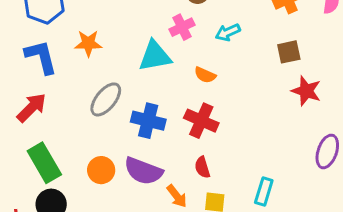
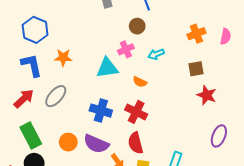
gray ellipse: (106, 99) -> (56, 96), moved
red semicircle: (202, 167) -> (135, 143), size x1.5

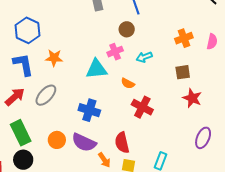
red cross: (136, 112) -> (142, 107), moved

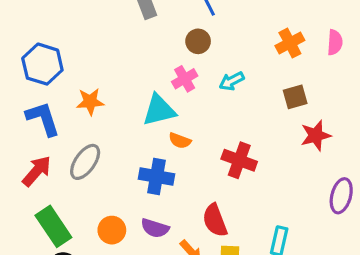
orange semicircle: (128, 83) -> (180, 141), moved
red star: (192, 98) -> (316, 135), turned -30
purple semicircle: (84, 142) -> (155, 228), size x0.7

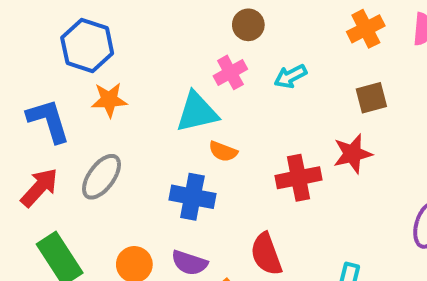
blue hexagon: (42, 64) -> (87, 45), moved
red star: (316, 135) -> (353, 154), moved
red cross: (239, 160) -> (299, 178), turned -32

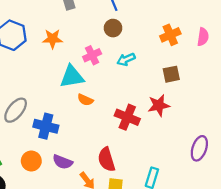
brown circle: (248, 25) -> (113, 28), moved
orange star: (109, 100) -> (53, 39), moved
red cross: (299, 178) -> (127, 117), turned 30
blue cross: (192, 197) -> (46, 126), moved

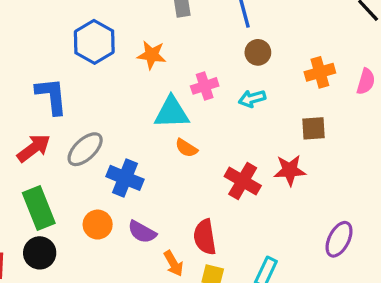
brown circle: (113, 28) -> (258, 52), moved

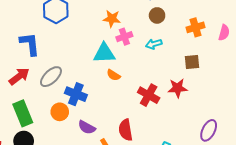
orange star: (152, 55) -> (112, 19), moved
orange circle: (98, 225) -> (60, 112), moved

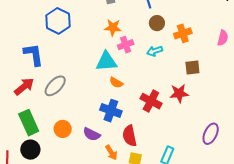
orange cross: (196, 27) -> (183, 33), moved
blue cross: (76, 94) -> (111, 111), moved
orange circle: (60, 112) -> (63, 129), moved

